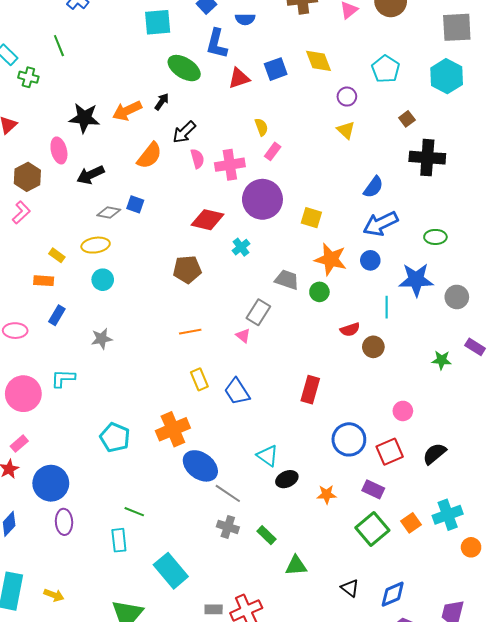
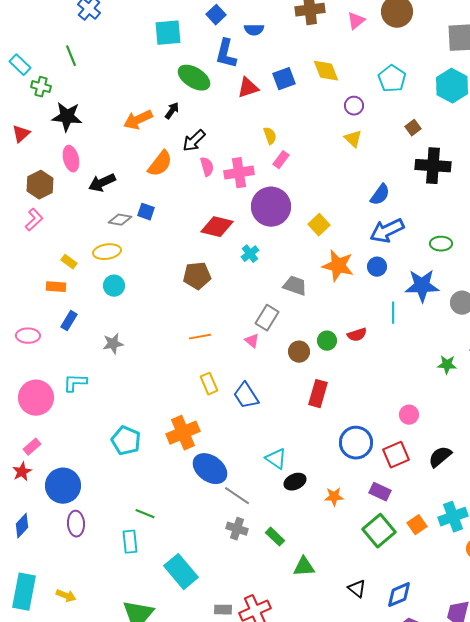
black star: (84, 118) -> (67, 117), moved
yellow square: (311, 218) -> (319, 225), turned 30
green circle: (319, 292) -> (327, 341), moved
brown circle: (373, 347) -> (299, 352), moved

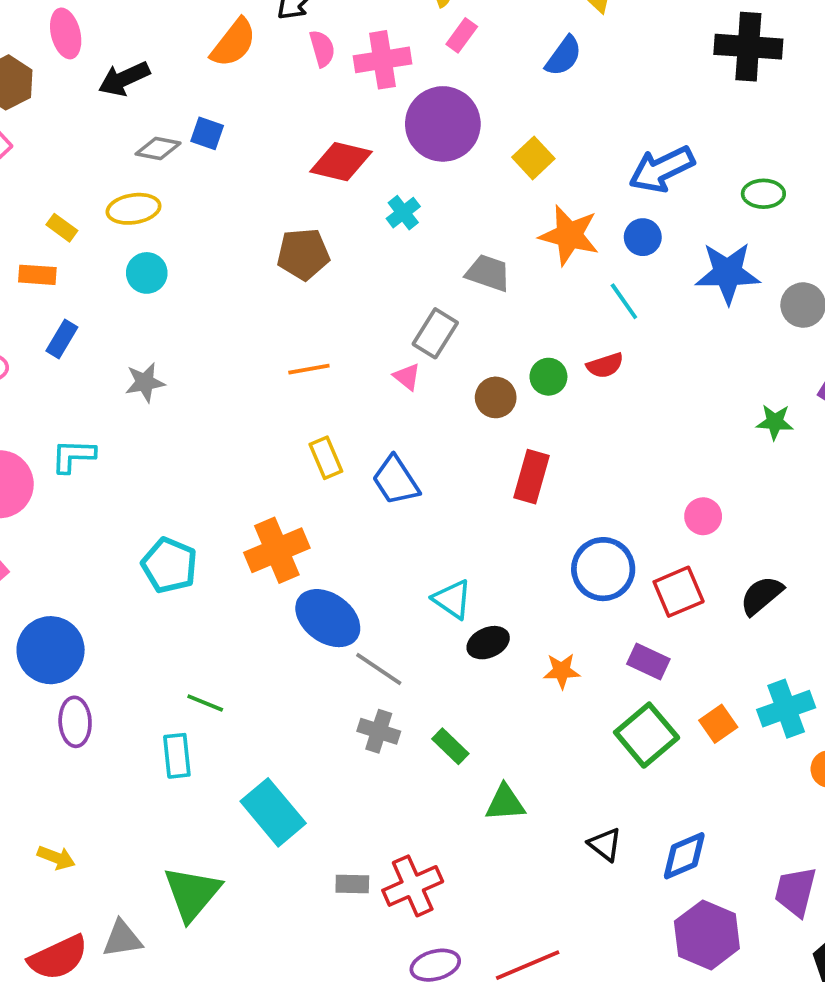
blue semicircle: (380, 195) -> (564, 56), moved
cyan line: (393, 313) -> (624, 301), moved, turned -35

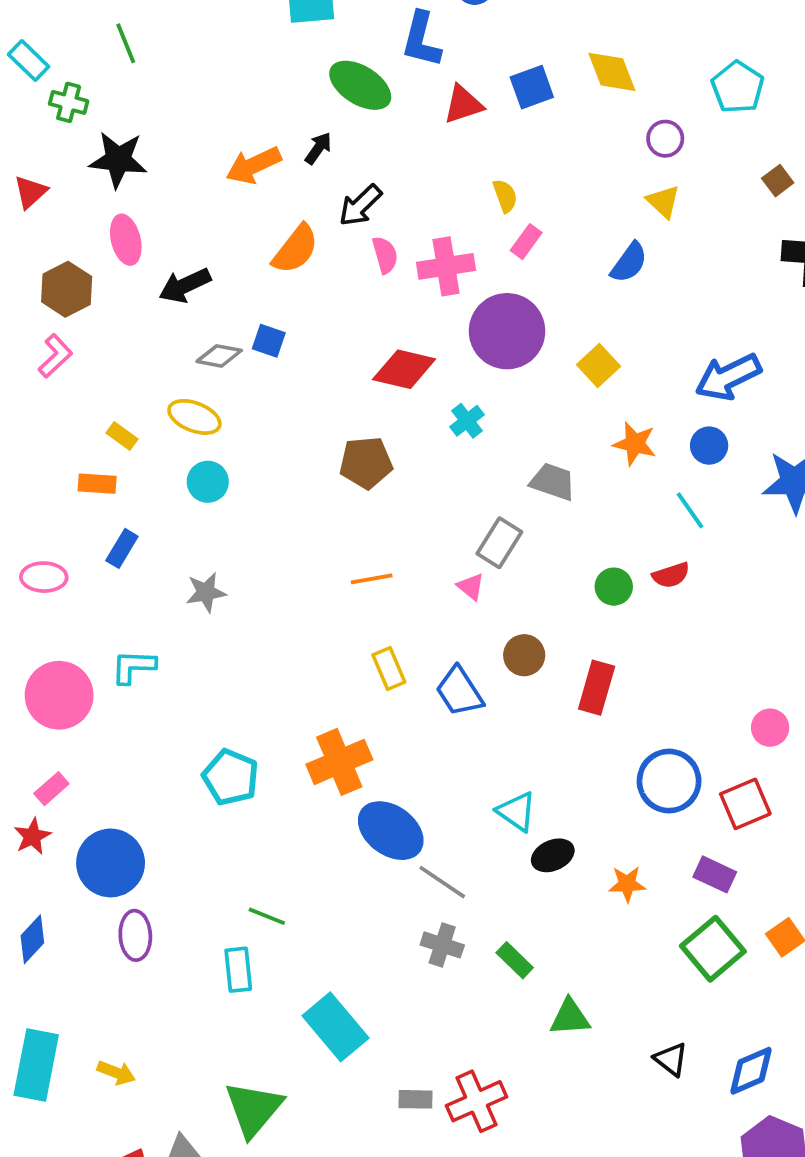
yellow ellipse: (134, 209) -> (194, 417), turned 30
orange star: (569, 235) -> (635, 444), size x0.7
brown circle: (496, 397) -> (524, 655), moved

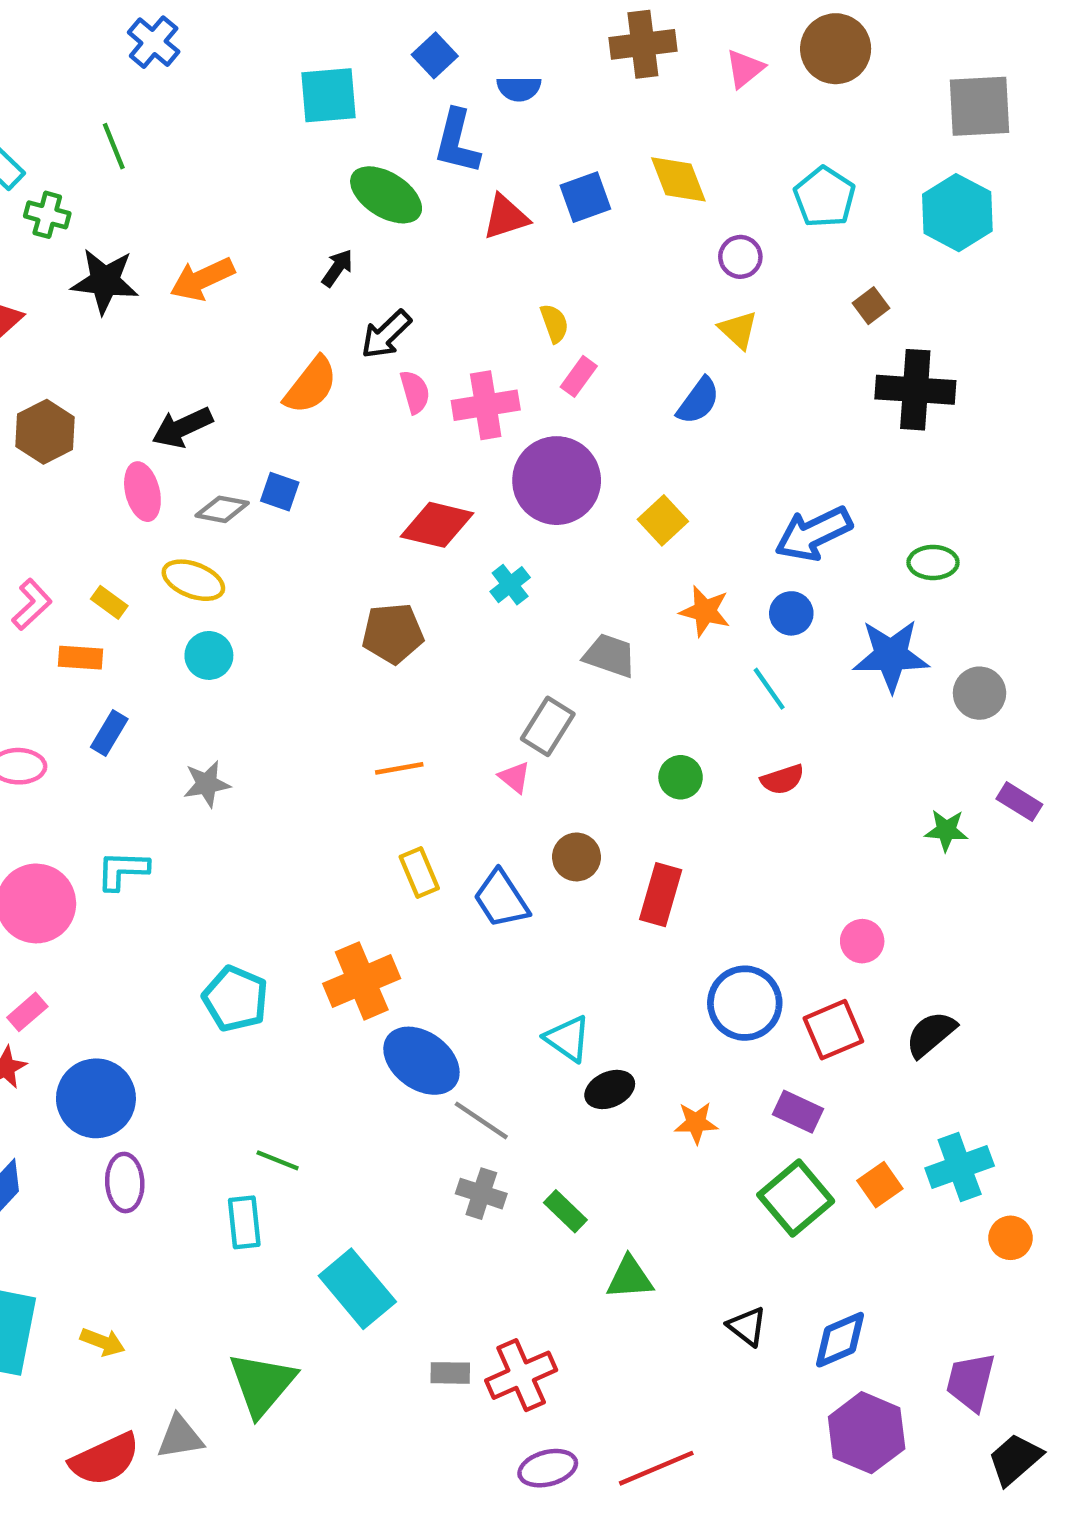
orange arrow: (254, 165) -> (202, 279), moved
pink ellipse: (126, 240) -> (142, 492), moved
pink L-shape: (55, 356) -> (32, 605), moved
red semicircle: (671, 575) -> (782, 779), moved

